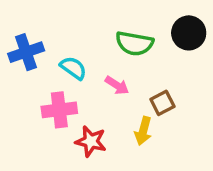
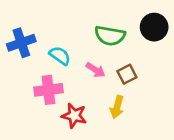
brown square: (162, 103) -> (127, 74), moved

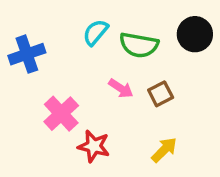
cyan semicircle: (60, 56) -> (96, 32), moved, turned -85
pink cross: (48, 90) -> (61, 114), turned -36
yellow arrow: (117, 107) -> (164, 150), moved, turned -150

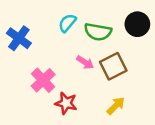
blue cross: (27, 54) -> (19, 38), turned -35
brown square: (161, 94) -> (113, 66), size x1.5

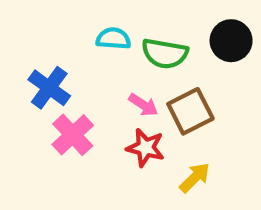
cyan semicircle: (67, 23) -> (113, 39), turned 54
blue cross: (19, 38) -> (49, 88), moved
red star: (66, 103) -> (145, 148), moved

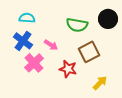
cyan semicircle: (113, 39) -> (27, 18), moved
pink arrow: (143, 105) -> (51, 45), moved
yellow arrow: (195, 178) -> (100, 83), moved

